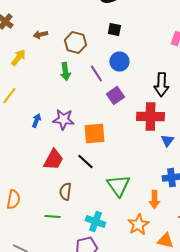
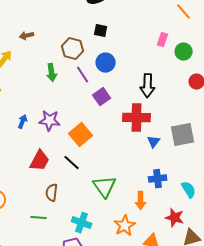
brown hexagon: (75, 43) -> (73, 49), moved
orange square: (94, 134) -> (81, 135), turned -35

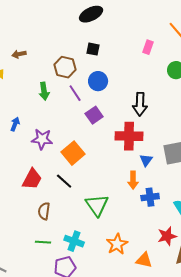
pink rectangle: (163, 40) -> (148, 47), moved
blue arrow: (23, 122) -> (15, 124), moved
orange arrow: (141, 201) -> (133, 180), moved
green line: (39, 218) -> (43, 242), moved
red star: (175, 218) -> (167, 236), turned -30

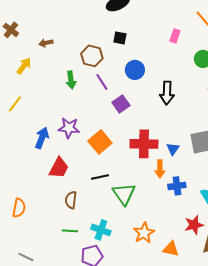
blue circle: (98, 81) -> (135, 70), moved
blue arrow: (15, 124) -> (42, 138), moved, size x1.5
red cross: (129, 136) -> (144, 144), moved
black line: (64, 181) -> (100, 177), moved, turned -54

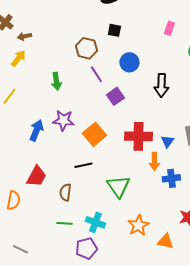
brown arrow: (46, 43) -> (24, 36), moved
green arrow: (71, 80) -> (56, 81), moved
red trapezoid: (59, 168) -> (36, 176), moved
black line: (100, 177) -> (83, 165), moved

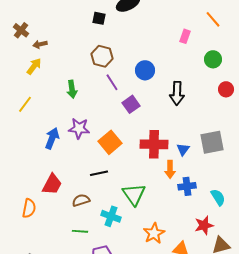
black square: (114, 30) -> (99, 18), moved
brown semicircle: (65, 192) -> (81, 200), turned 66
cyan cross: (95, 222) -> (111, 216), moved

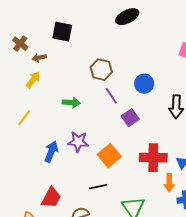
black square: (99, 18) -> (62, 32), moved, size x1.5
green arrow: (72, 89) -> (71, 103), turned -78

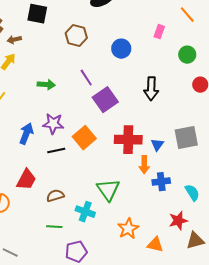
brown hexagon: (101, 70) -> (76, 36), moved
blue circle: (144, 84) -> (121, 49), moved
purple square: (130, 118) -> (105, 100), size x1.4
black line: (98, 187) -> (56, 151), moved

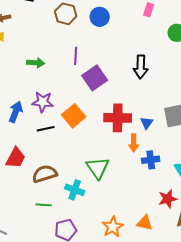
blue circle: (121, 49) -> (100, 17), moved
purple line: (86, 78) -> (76, 56), turned 36
brown semicircle: (55, 196) -> (45, 174), size x1.4
orange star: (128, 229) -> (113, 227), moved

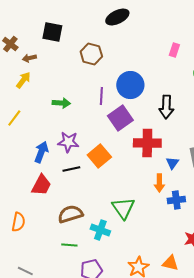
blue circle: (100, 17) -> (130, 85), moved, size x1.4
red cross: (118, 118) -> (147, 143), moved
red trapezoid: (16, 158) -> (41, 185), moved

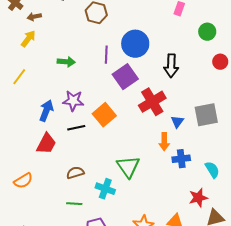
red cross: (147, 143) -> (152, 102), turned -32
brown semicircle: (70, 214) -> (75, 173), size x0.7
orange semicircle: (18, 222) -> (23, 181), turned 48

